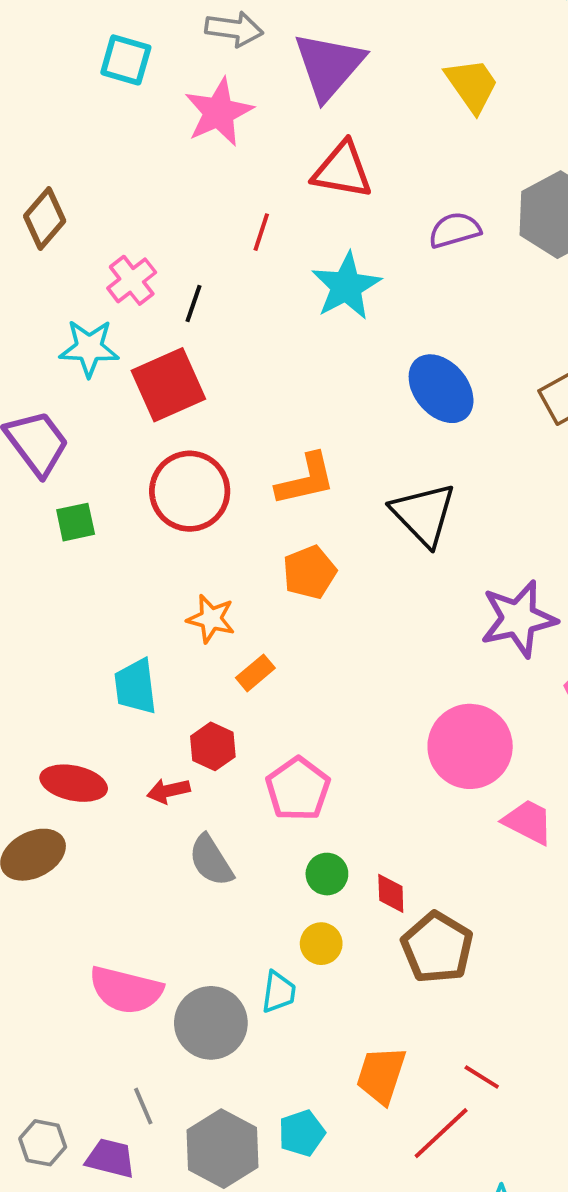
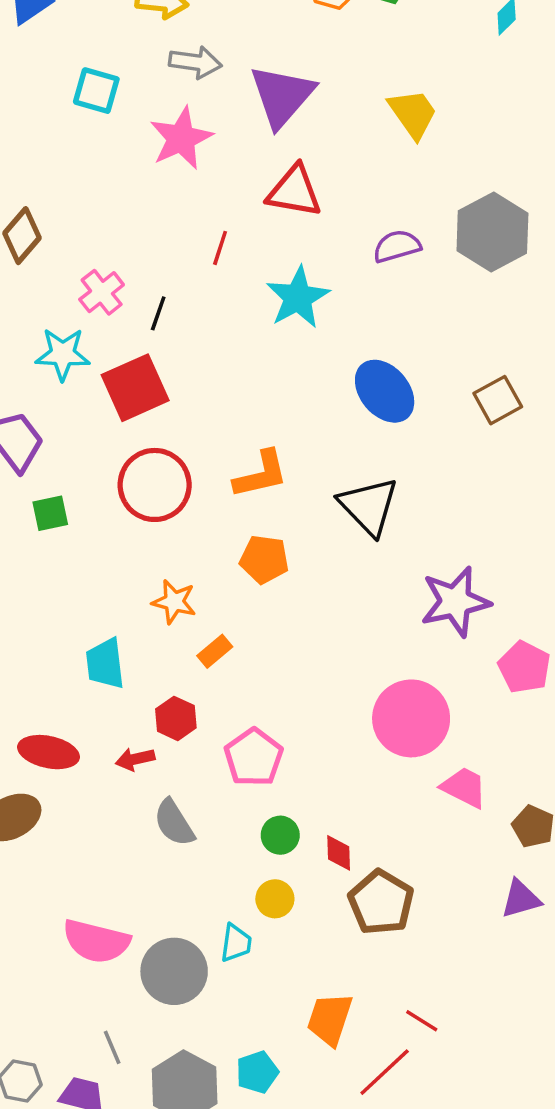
orange pentagon: (310, 572) -> (264, 559), turned 30

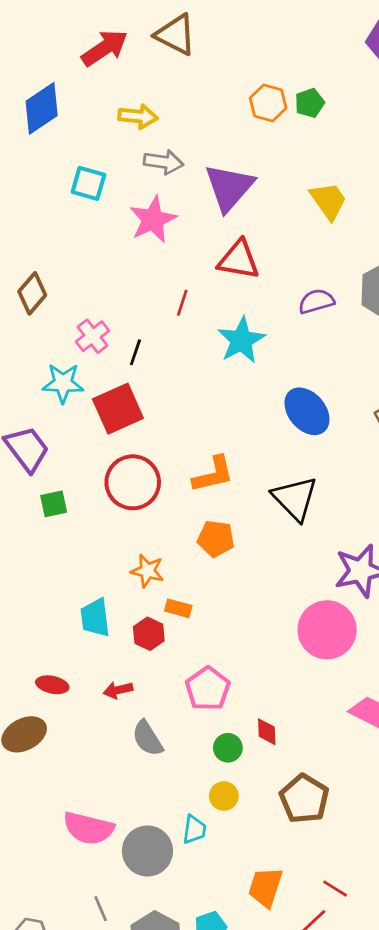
orange rectangle: (215, 651) -> (178, 608), turned 55
red hexagon: (176, 718) -> (149, 634), moved
pink circle: (411, 718) -> (327, 630), moved
red ellipse: (49, 752) -> (52, 685), size x0.7
red diamond: (339, 853) -> (267, 732), moved

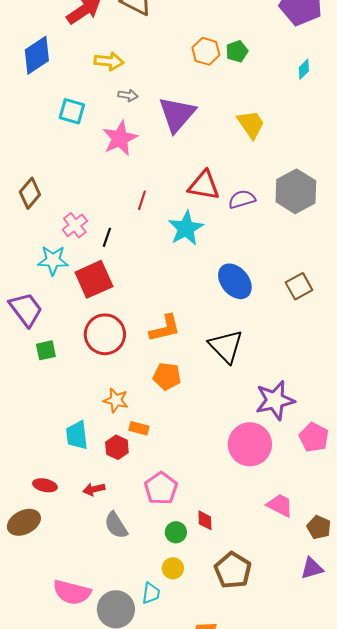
gray arrow: (164, 162) -> (128, 95), size x0.7
red triangle: (239, 260) -> (204, 185), moved

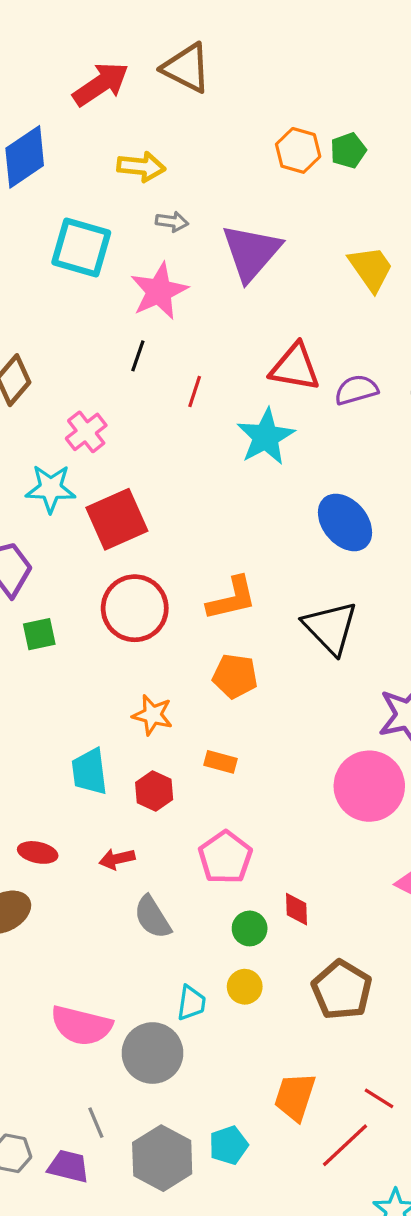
cyan square: (72, 111) -> (81, 247), size x1.4
black line: (107, 237) -> (138, 356), moved
orange rectangle: (139, 428) -> (220, 762), moved
cyan trapezoid: (151, 593) -> (191, 1003), moved

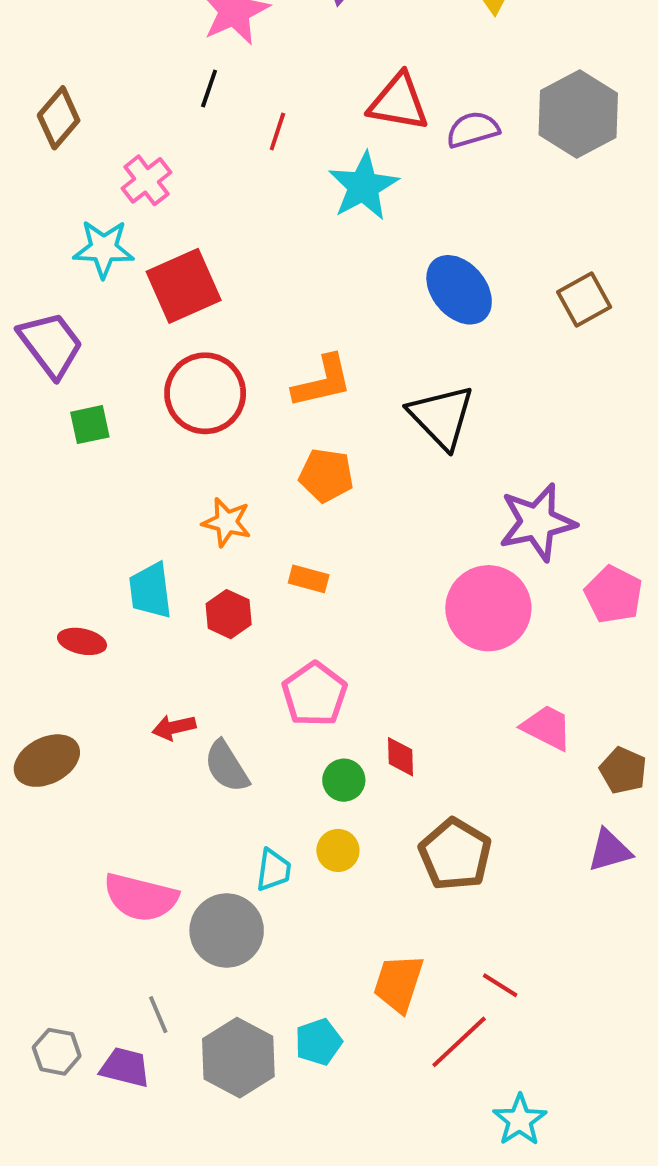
red ellipse: (38, 852) -> (82, 641), moved
red arrow: (117, 859) -> (174, 727), moved

